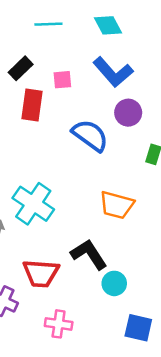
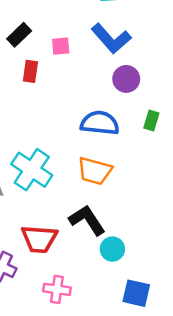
red rectangle: (32, 105) -> (30, 71), size x0.7
blue semicircle: (90, 135) -> (100, 123), moved, turned -30
orange trapezoid: (117, 205) -> (95, 171), moved

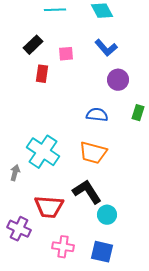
blue L-shape: (111, 39) -> (106, 48), size x0.7
blue semicircle: (100, 123) -> (97, 115), size x0.7
blue square: (136, 293) -> (102, 252), moved

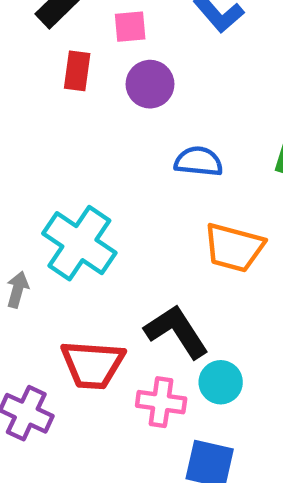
purple circle: (118, 80) -> (150, 84), moved
orange trapezoid: (93, 153) -> (234, 248), moved
pink cross: (63, 247) -> (161, 402), moved

